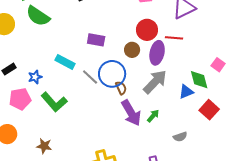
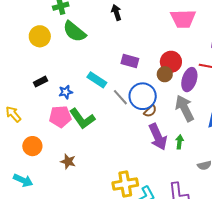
red circle: (147, 30) -> (171, 62), moved
gray arrow: (155, 82) -> (185, 108), turned -76
brown semicircle: (121, 88) -> (150, 111), turned 64
pink pentagon: (20, 99) -> (60, 117), moved
green arrow: (153, 116) -> (179, 142), turned -40

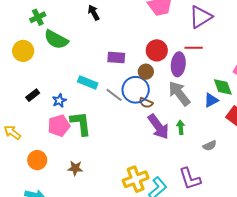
brown circle: (165, 74) -> (146, 72), moved
brown semicircle: (150, 111) -> (146, 103), turned 80
green L-shape: (82, 119) -> (81, 123), turned -140

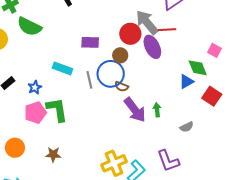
purple ellipse: (178, 64) -> (152, 47), turned -30
gray arrow: (179, 93) -> (147, 22), moved
gray line: (114, 95) -> (89, 80), turned 42

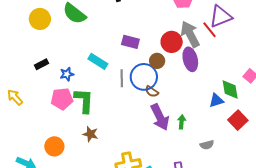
red line: (167, 30) -> (210, 30), moved, turned 42
orange circle: (15, 148) -> (54, 146), moved
brown star: (53, 155) -> (90, 134), moved

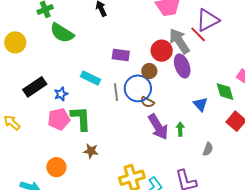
yellow circle: (40, 19) -> (15, 42), moved
black rectangle: (42, 64) -> (35, 87), size x1.6
blue triangle: (216, 100) -> (200, 104), moved, turned -49
gray semicircle: (207, 145) -> (208, 149), turned -48

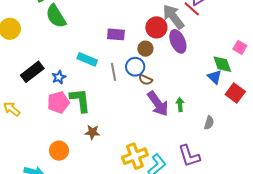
green semicircle: (62, 33) -> (56, 16), turned 30
blue circle: (138, 88) -> (135, 67), size x0.7
blue triangle: (200, 104) -> (215, 77), moved

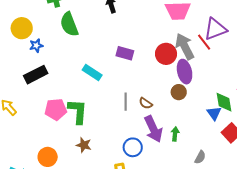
brown circle: (145, 49) -> (179, 92), moved
blue circle: (135, 67) -> (133, 147), moved
gray line: (114, 72) -> (126, 102), moved
blue star: (59, 77) -> (36, 46), moved

